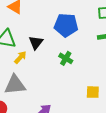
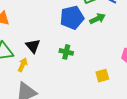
blue pentagon: (66, 25) -> (72, 18), moved

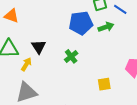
green cross: (66, 52) -> (71, 56), turned 32

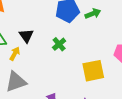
yellow square: (104, 84) -> (93, 71), size x1.6

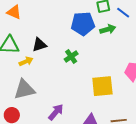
black triangle: (26, 36) -> (39, 45), turned 42
yellow arrow: (15, 54) -> (26, 61), turned 32

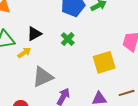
gray triangle: (24, 89) -> (43, 77), moved

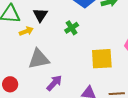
black triangle: (34, 34) -> (40, 15), turned -42

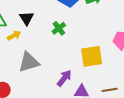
purple arrow: (54, 83) -> (64, 78), moved

